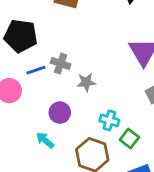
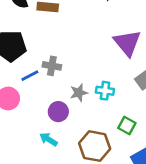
gray star: (86, 82) -> (79, 93), moved
cyan cross: (109, 120) -> (105, 91), moved

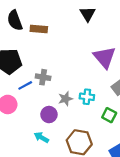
green square: (127, 126) -> (109, 115), moved

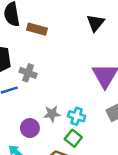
gray cross: (43, 77) -> (28, 73), moved
green square: (109, 115) -> (73, 138), moved

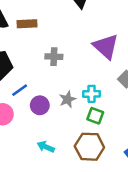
gray cross: (28, 73) -> (54, 57), moved
purple circle: (30, 128) -> (40, 105), moved

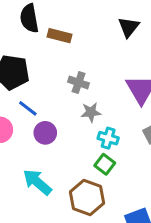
blue line: (20, 90) -> (28, 108), turned 56
gray star: (67, 99) -> (91, 112), moved
cyan arrow: (46, 147) -> (37, 182), size x1.5

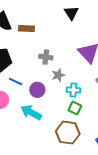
purple circle: (45, 133) -> (37, 90), moved
cyan arrow: (37, 182) -> (31, 112), moved

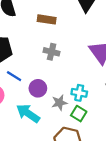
brown rectangle: (26, 28) -> (47, 19), moved
gray star: (58, 75) -> (59, 103), moved

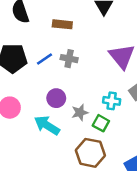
blue line: (14, 76) -> (45, 59), moved, turned -63
cyan cross: (79, 93) -> (112, 101), moved

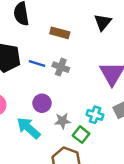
blue line: (45, 59) -> (37, 64), turned 42

